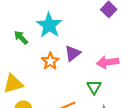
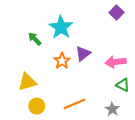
green triangle: (94, 87) -> (123, 85), moved, turned -32

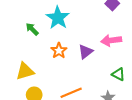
purple triangle: (83, 54) -> (86, 52), moved
pink arrow: (115, 62) -> (111, 40), moved

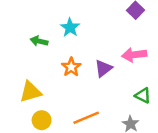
cyan star: (58, 18) -> (70, 28), size x0.7
green arrow: (32, 29) -> (39, 41), turned -32

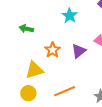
cyan star: (70, 28) -> (70, 16), moved
yellow triangle: (30, 92) -> (34, 70), moved

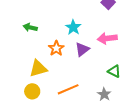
cyan star: (70, 16) -> (73, 27), moved

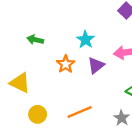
yellow triangle: (38, 68) -> (20, 83), moved, turned 42

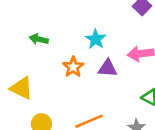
purple triangle: (96, 65) -> (108, 68), turned 42

